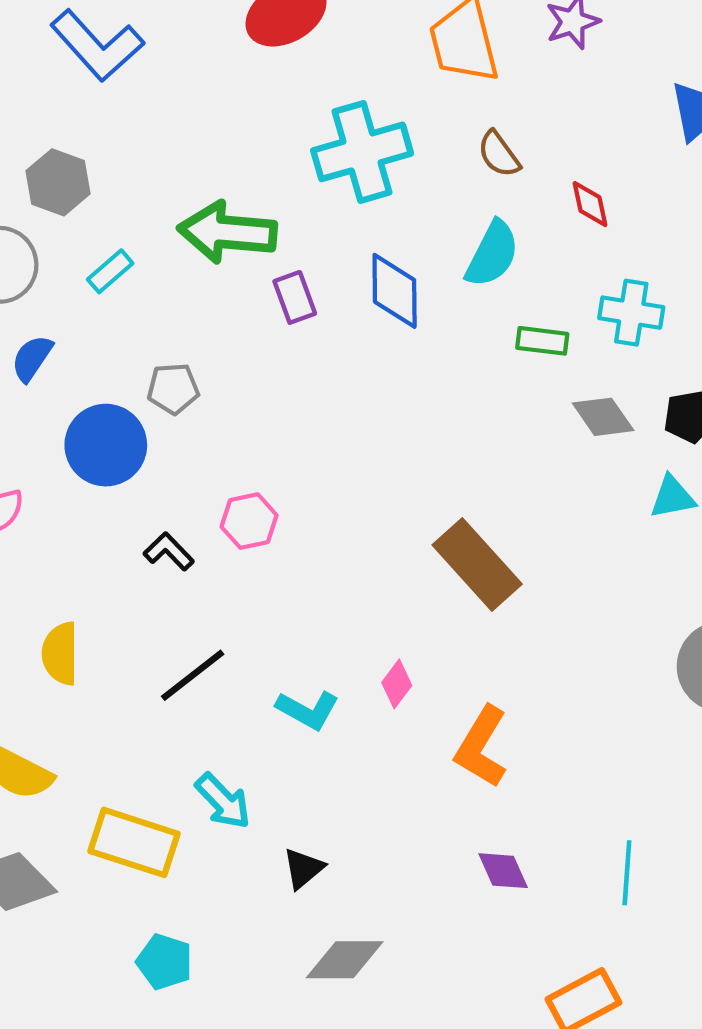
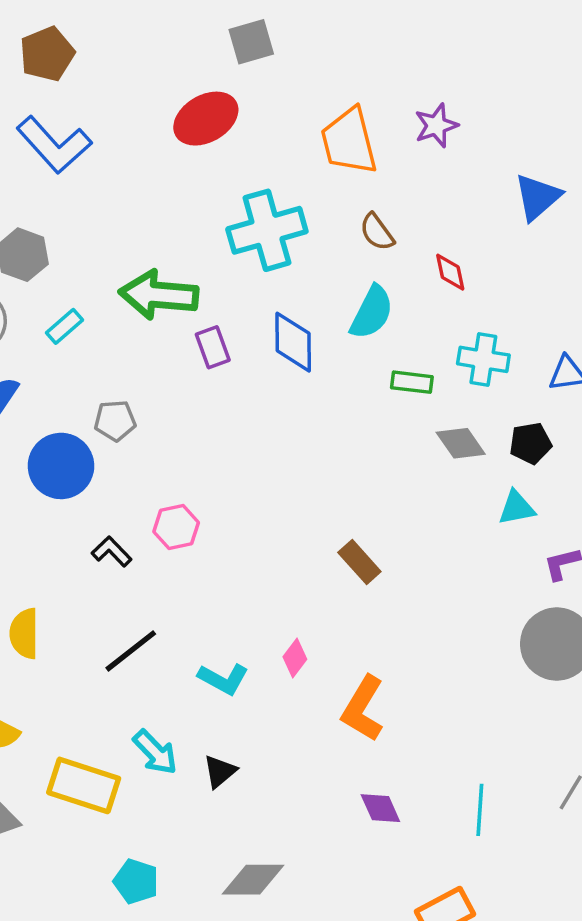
brown rectangle: (477, 564) -> (359, 562), size x0.6
black triangle: (303, 868) -> (220, 771), moved
cyan pentagon: (164, 962) -> (136, 881), moved

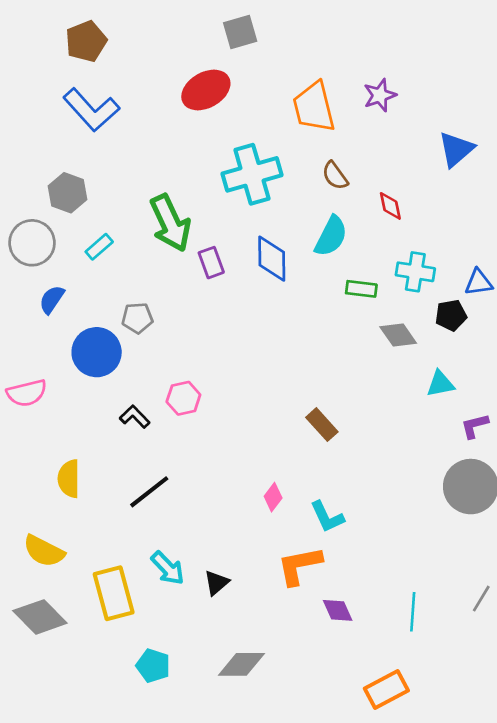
green arrow: (159, 295) -> (170, 223), turned -120
black pentagon: (531, 443) -> (451, 315), moved
cyan L-shape: (223, 679) -> (327, 517), moved, turned 36
orange L-shape: (363, 709) -> (299, 566), moved, turned 48
yellow rectangle: (84, 785) -> (114, 593), turned 57

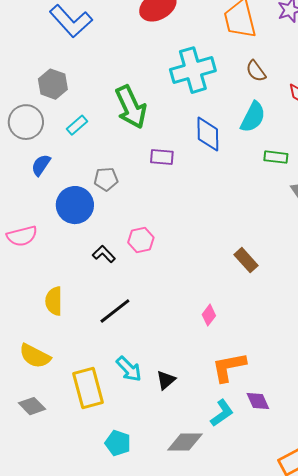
purple rectangle: (211, 263) -> (162, 157), moved, turned -65
cyan L-shape: (327, 517) -> (222, 413), moved, turned -100
gray diamond: (40, 617) -> (32, 406), size x0.7

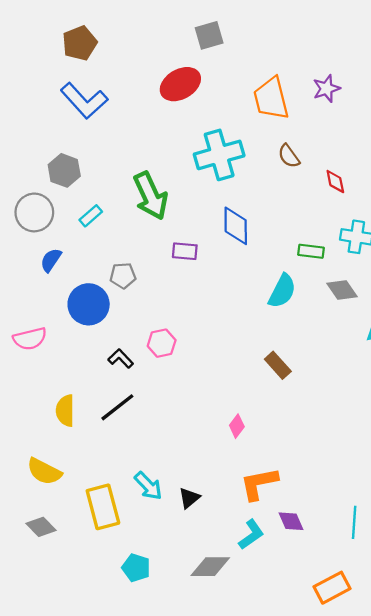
cyan semicircle: (253, 117) -> (282, 291), moved
black line: (115, 311) -> (117, 407), moved

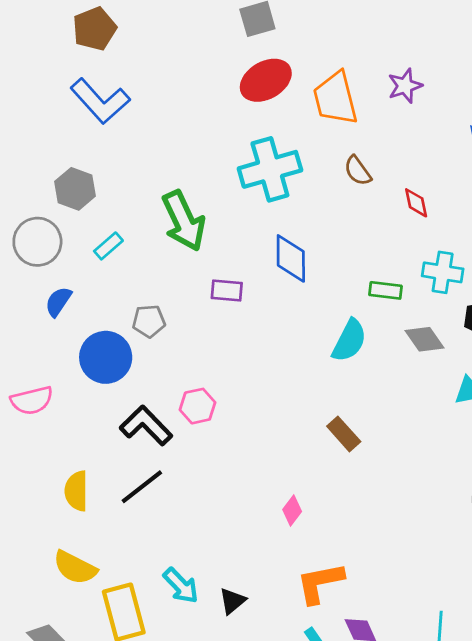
red ellipse: (180, 84) -> (266, 80), moved
black L-shape: (121, 359) -> (146, 426), size x1.6
yellow semicircle: (44, 471) -> (75, 568), moved

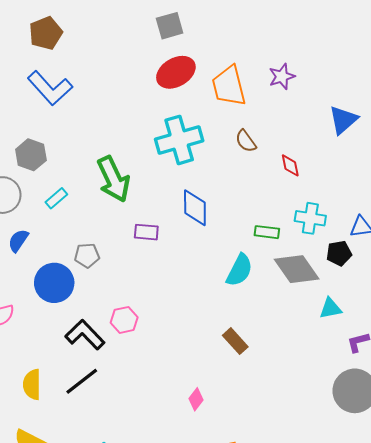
gray diamond: (424, 339) -> (297, 269), size x1.5

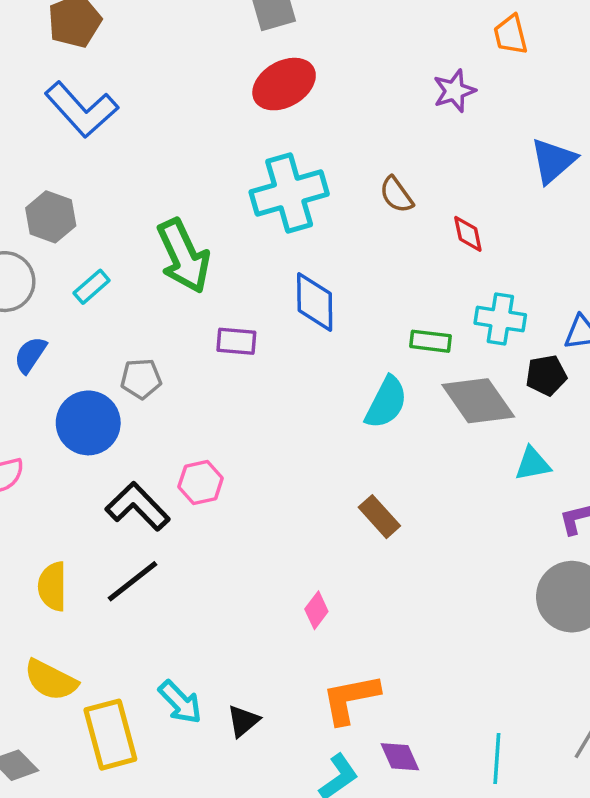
orange trapezoid: (229, 86) -> (511, 35), moved, size x0.6

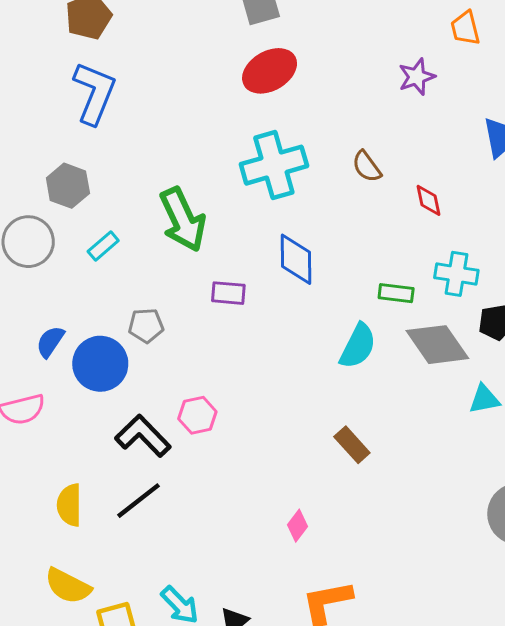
blue L-shape: (81, 110) -> (94, 93), turned -116
blue semicircle: (30, 355) -> (50, 342), moved

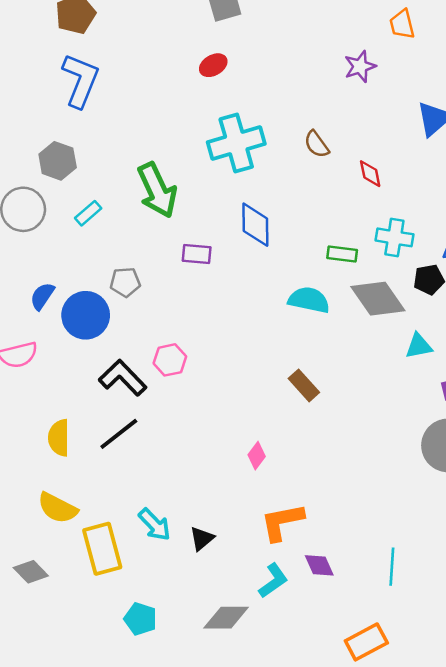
red ellipse: (270, 71) -> (213, 65), moved, size x0.6
cyan semicircle: (358, 346) -> (309, 300), turned -105

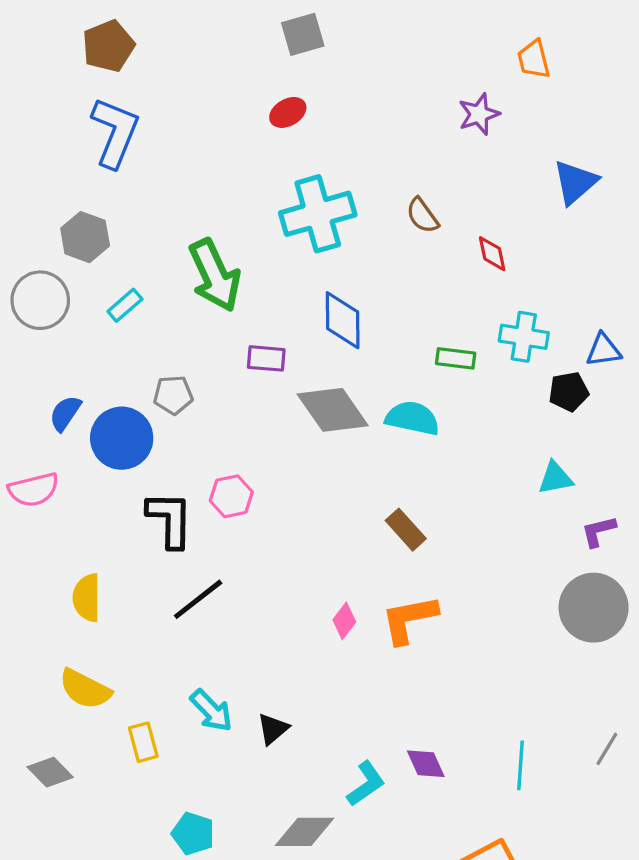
gray diamond: (378, 299) -> (333, 410), moved
black L-shape: (123, 378) -> (170, 520), turned 45
black line: (119, 434) -> (198, 599), moved
orange L-shape: (282, 522) -> (409, 619), moved
yellow rectangle: (102, 549) -> (143, 742), size x0.6

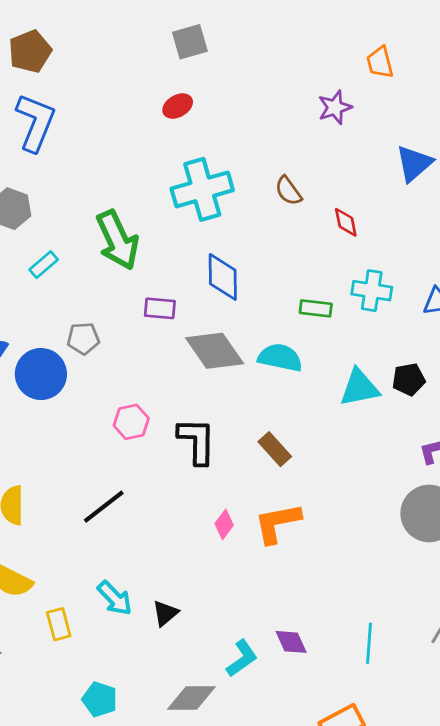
black pentagon: (569, 392) -> (409, 379), moved
cyan triangle: (555, 478) -> (359, 388), moved, size x1.4
black L-shape: (170, 520) -> (197, 441), moved

